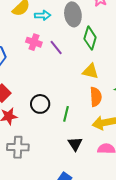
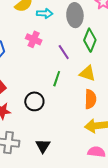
purple line: (56, 48) -> (64, 52), moved
green line: (66, 114) -> (57, 79), moved
black triangle: (75, 144) -> (43, 146), moved

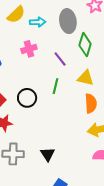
pink cross: (34, 39) -> (29, 49), turned -35
black circle: (34, 101) -> (27, 98), moved

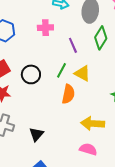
yellow triangle: (86, 78) -> (82, 73), moved
orange semicircle: (91, 103) -> (68, 94), moved

